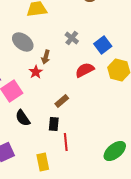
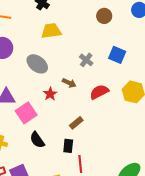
blue square: (103, 45) -> (117, 55), moved, turned -30
brown arrow: (46, 57) -> (69, 83), moved, turned -80

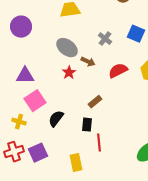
gray ellipse: (37, 64) -> (67, 48), moved
pink square: (26, 113) -> (35, 101), moved
black semicircle: (37, 140) -> (56, 119), turned 72

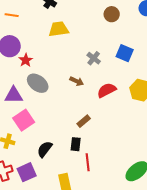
gray ellipse: (67, 48) -> (38, 83), moved
red star: (69, 73) -> (26, 60), moved
black semicircle: (56, 119) -> (45, 149), moved

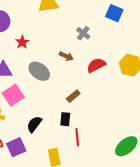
blue square: (125, 53) -> (114, 13), moved
red star: (26, 60) -> (22, 42), moved
gray ellipse: (38, 83) -> (39, 71), moved

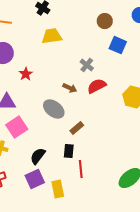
red semicircle: (96, 65) -> (97, 86), moved
gray ellipse: (39, 71) -> (54, 109), moved
purple square: (16, 147) -> (35, 179), moved

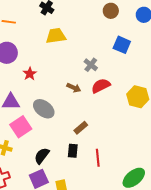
brown circle: (105, 21) -> (111, 11), moved
gray ellipse: (54, 109) -> (44, 109), moved
red line: (81, 169) -> (98, 158), moved

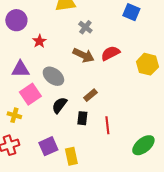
gray cross: (91, 65) -> (85, 27), moved
brown arrow: (74, 88) -> (83, 55), size x1.5
black semicircle: (42, 156) -> (59, 105), moved

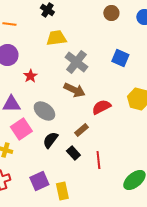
blue square: (131, 12) -> (120, 58), moved
gray cross: (85, 27) -> (76, 62), size x1.6
red semicircle: (110, 53) -> (101, 107), moved
black rectangle: (82, 118) -> (73, 153), turned -48

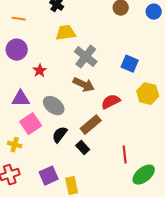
blue square: (120, 58) -> (130, 64), moved
brown rectangle: (81, 130) -> (91, 125), size x1.5
red line: (98, 160) -> (125, 155), moved

